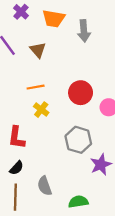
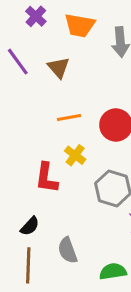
orange line: (36, 87) -> (69, 117), moved
yellow cross: (41, 110) -> (75, 155), moved
red L-shape: (16, 138) -> (46, 178), moved

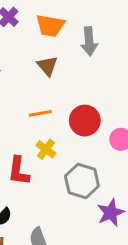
brown triangle: (59, 68) -> (47, 66), moved

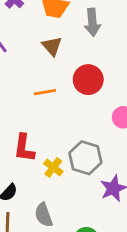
red circle: (85, 121) -> (88, 80), moved
yellow cross: (46, 149) -> (53, 167), moved

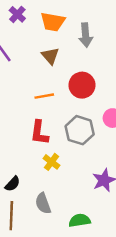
red L-shape: (24, 148) -> (39, 133), moved
gray hexagon: (85, 158) -> (80, 130), moved

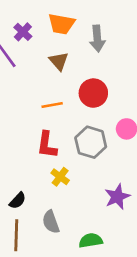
purple cross: (17, 14) -> (23, 32), moved

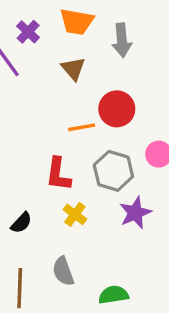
orange line: (52, 105) -> (82, 127), moved
purple star: (117, 197) -> (135, 213), moved
black semicircle: (18, 201) -> (21, 223), moved

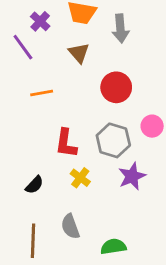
orange line: (82, 127) -> (42, 93), moved

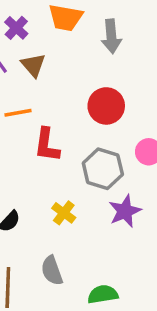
brown triangle: (79, 53) -> (33, 65), moved
red L-shape: (66, 143) -> (47, 145), moved

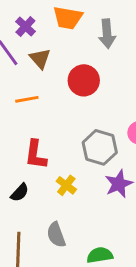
red circle: (106, 106) -> (84, 80), moved
red L-shape: (47, 145) -> (36, 155), moved

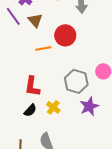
orange line: (27, 99) -> (43, 48), moved
black semicircle: (20, 193) -> (30, 110), moved

